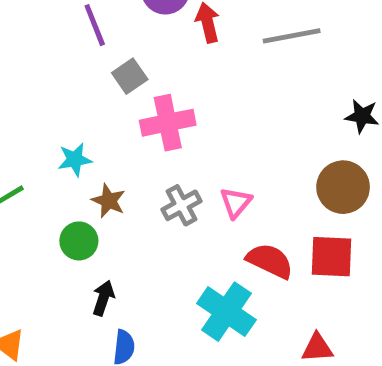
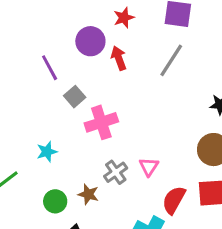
gray line: (292, 36) -> (171, 60), turned -40
brown star: (109, 201) -> (88, 194), moved
red semicircle: (270, 261) -> (174, 200), turned -80

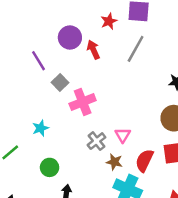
red star: (124, 18) -> (109, 21), moved
brown star: (88, 194) -> (114, 162), moved

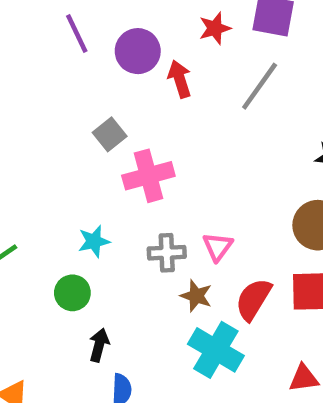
purple line: (38, 61) -> (77, 34), moved
cyan star: (40, 128) -> (94, 241), moved
gray cross: (96, 141) -> (167, 253), turned 30

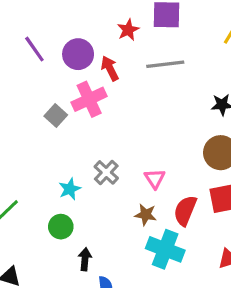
gray line: (260, 86) -> (165, 64), turned 57
gray square: (110, 134) -> (56, 115), moved
pink cross: (148, 176) -> (89, 99), moved
gray cross: (167, 253) -> (106, 172), moved, turned -35

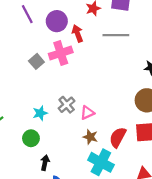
pink triangle: (155, 179) -> (87, 113), moved, turned 32

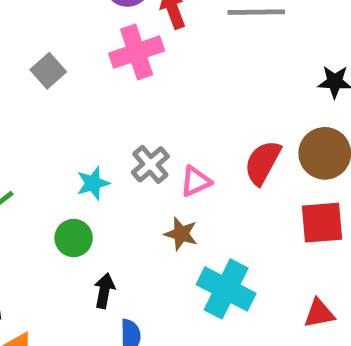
gray square: (36, 61) -> (48, 71), moved
brown star: (90, 137) -> (181, 234), moved
red semicircle: (118, 137) -> (263, 163), moved

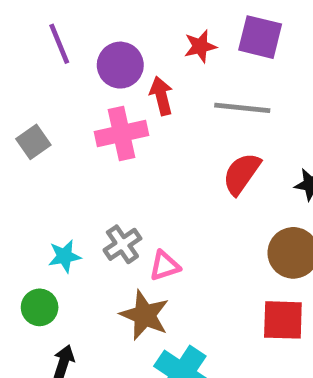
red semicircle: (263, 163) -> (242, 174), moved
brown star: (181, 234) -> (145, 315), size x1.5

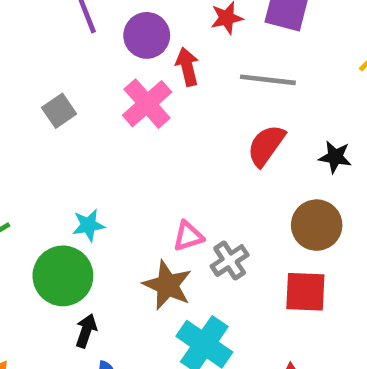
pink cross: (122, 133) -> (147, 104), turned -30
gray cross: (122, 244) -> (230, 261), moved
green circle: (40, 307) -> (63, 276), size x1.6

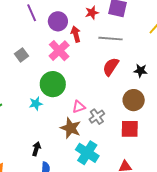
green circle: (63, 276) -> (53, 84), moved

